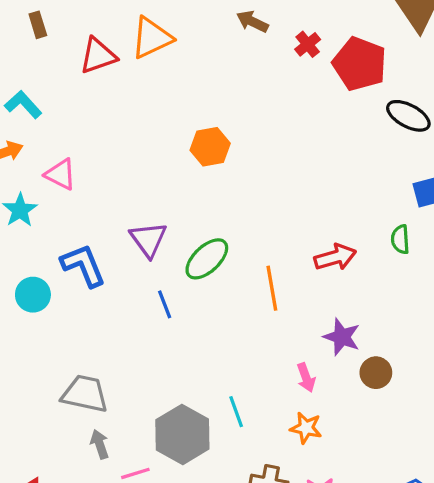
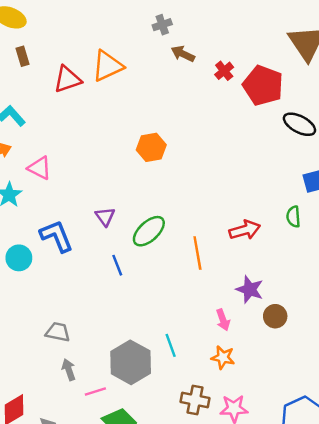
purple triangle: (148, 239) -> (105, 217), size x0.7
gray trapezoid: (85, 394) -> (58, 332), size x0.7

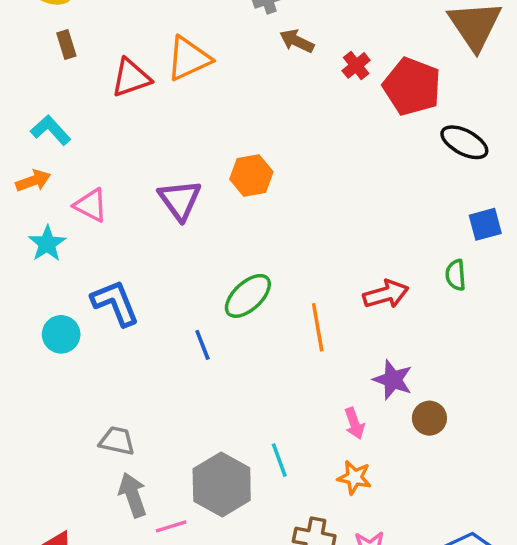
purple triangle: (105, 217) -> (180, 200), moved, size x1.5
gray arrow: (69, 370) -> (133, 495), size x1.4

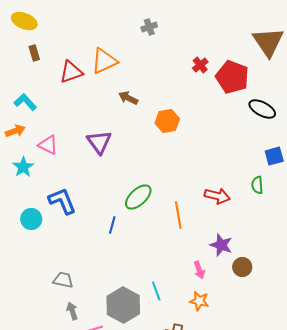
brown arrow: (297, 41) -> (128, 98), moved
orange hexagon: (251, 175) -> (167, 121), moved
red arrow: (386, 294) -> (217, 196), turned 30
blue line: (202, 345) -> (112, 225), turned 36
gray arrow: (133, 495) -> (72, 311), size x0.7

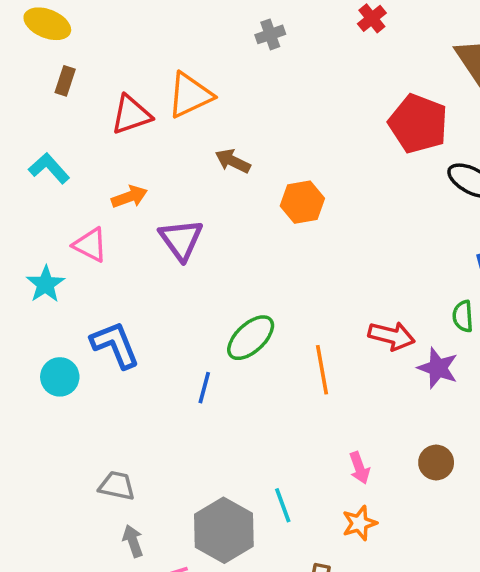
brown rectangle: (34, 53) -> (65, 81), turned 35
red cross: (200, 65) -> (372, 18), moved
orange arrow: (15, 131) -> (129, 197), moved
purple star: (221, 245) -> (438, 368), moved
orange star: (199, 301) -> (359, 523), turned -30

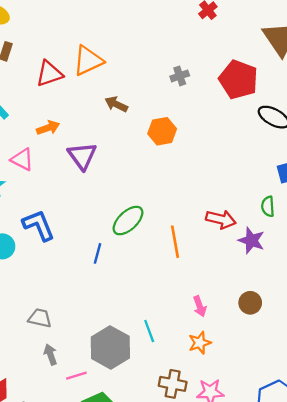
gray cross: (270, 34) -> (180, 76), moved

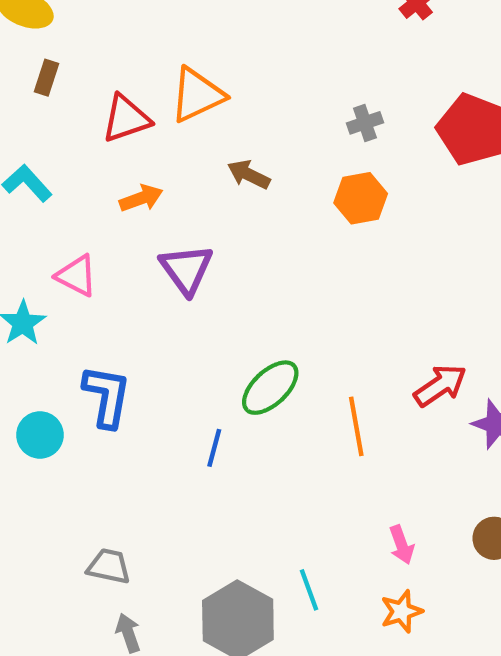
orange arrow: (48, 128) -> (141, 198), moved
orange hexagon: (162, 131) -> (361, 198), moved
red arrow: (221, 219) -> (440, 385), turned -48
blue L-shape: (39, 225) -> (107, 396), turned 32

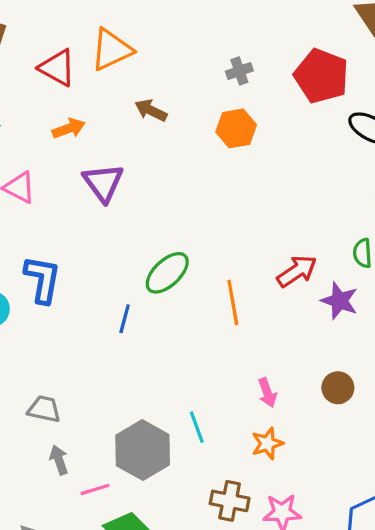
red triangle: (126, 119) -> (57, 68), turned 48

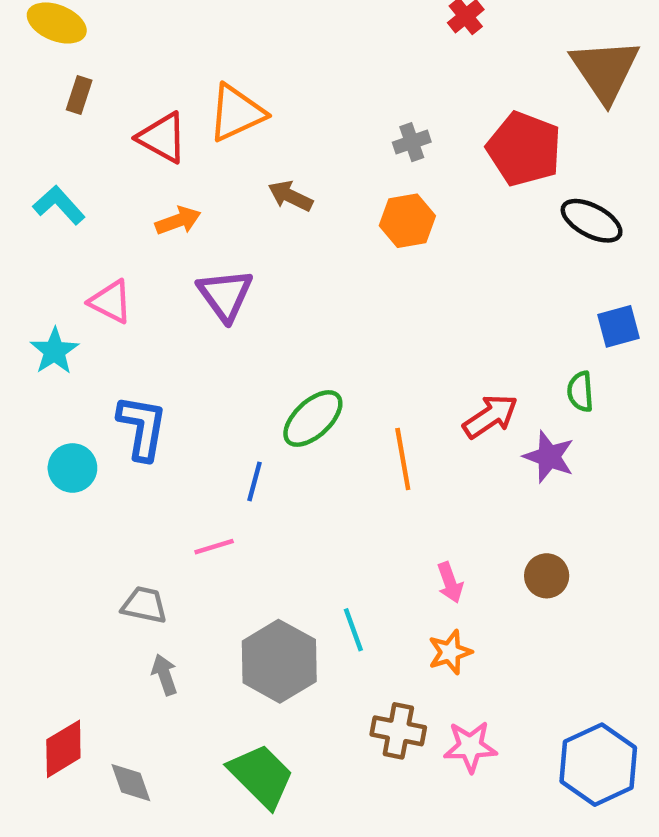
pink line: (95, 489) -> (214, 547), moved

